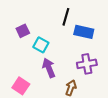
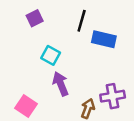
purple square: (23, 31) -> (35, 18), moved
purple cross: (87, 64) -> (113, 96), moved

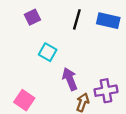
blue rectangle: (104, 39) -> (108, 21), moved
purple arrow: (61, 84) -> (70, 79), moved

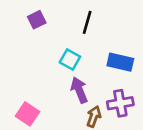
blue rectangle: (108, 21) -> (120, 62), moved
cyan square: (48, 52) -> (70, 59), moved

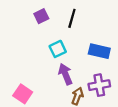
purple square: (37, 20) -> (41, 16), moved
cyan square: (70, 59) -> (58, 49), turned 35

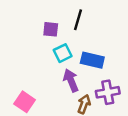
purple square: (41, 16) -> (51, 29), moved, turned 32
blue rectangle: (99, 51) -> (92, 60), moved

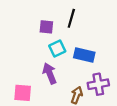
purple arrow: (71, 80) -> (50, 73), moved
pink square: (25, 102) -> (23, 93), turned -30

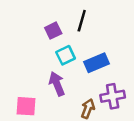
purple square: (46, 27) -> (53, 31), turned -32
blue rectangle: (84, 55) -> (97, 63), turned -36

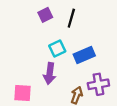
purple square: (53, 31) -> (45, 15), moved
purple arrow: (57, 84) -> (50, 73), turned -150

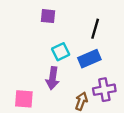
purple square: (45, 15) -> (48, 16), turned 32
black line: (71, 18) -> (95, 29), moved

